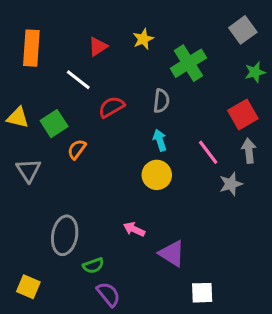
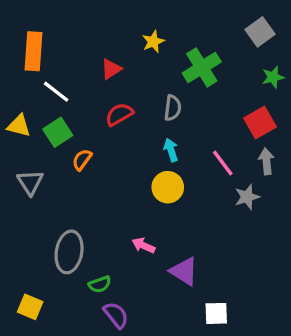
red triangle: (98, 47) -> (111, 69), moved
white line: (78, 80) -> (56, 92), moved

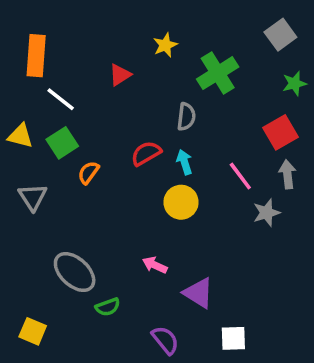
red semicircle: (119, 114) -> (146, 153), moved
gray ellipse: (69, 252) -> (75, 272), turned -57
purple semicircle: (116, 315) -> (165, 340), moved

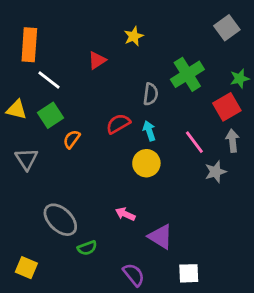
green cross: (218, 73) -> (187, 74), moved
green star: (294, 84) -> (240, 79), moved

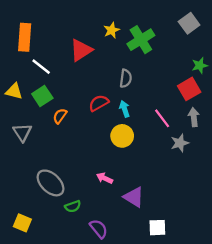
red triangle: (97, 60) -> (81, 50), size x1.5
green cross: (187, 74) -> (141, 40), moved
purple semicircle: (134, 275) -> (99, 229), moved

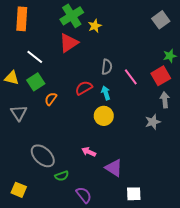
orange rectangle: (25, 37) -> (22, 19), moved
green cross: (141, 40) -> (72, 16), moved
pink line: (162, 118) -> (131, 77), moved

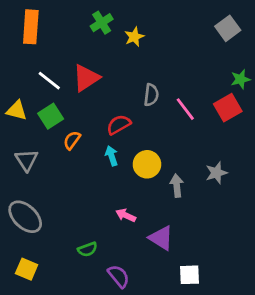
green cross: (72, 16) -> (102, 23), size x0.7
red triangle: (69, 43) -> (86, 78), moved
cyan arrow: (106, 93) -> (112, 156), moved
gray arrow: (165, 100) -> (177, 186), moved
gray ellipse: (43, 156) -> (25, 217), moved

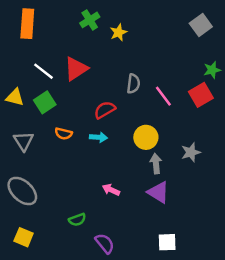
orange semicircle: (72, 140) -> (64, 134), moved, turned -112
cyan arrow: (112, 156) -> (98, 137), turned 112
yellow circle: (147, 164) -> (146, 137), moved
purple triangle: (161, 238) -> (158, 192), moved

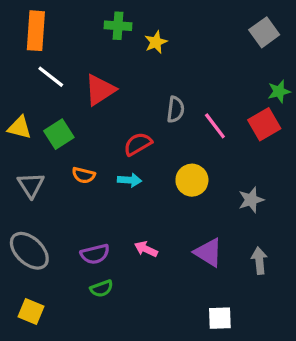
green cross: (90, 20) -> (118, 26), turned 36
white line: (44, 71) -> (51, 77), moved
gray arrow: (156, 164) -> (259, 261), moved
purple semicircle: (105, 243) -> (95, 254), moved, turned 115

